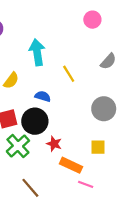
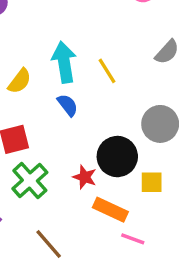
cyan arrow: (37, 52) -> (64, 62), moved
blue semicircle: (43, 96) -> (68, 105), turned 35
black circle: (35, 121) -> (117, 157), moved

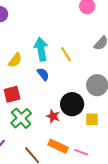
orange rectangle: (110, 210) -> (58, 146), moved

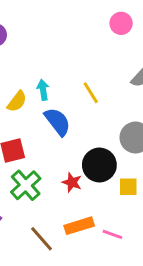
cyan arrow: (41, 49) -> (43, 90), moved, size x0.6
blue semicircle: (43, 74) -> (57, 122), size x1.5
orange rectangle: (58, 146) -> (79, 226), turned -42

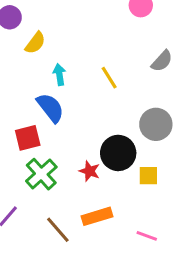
yellow semicircle: (17, 101) -> (35, 43), moved
blue semicircle: (57, 122) -> (50, 108), moved
pink line: (112, 234) -> (147, 236), moved

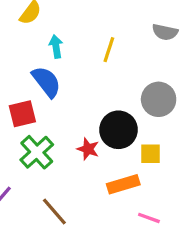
gray semicircle: (162, 61) -> (165, 32), turned 60
yellow line: (109, 78) -> (109, 50), turned 50
orange rectangle: (97, 216) -> (123, 184), moved

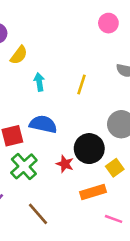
blue semicircle: (46, 82) -> (43, 124), moved, turned -40
yellow square: (151, 154) -> (115, 168), turned -36

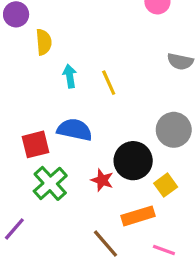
yellow semicircle: (19, 55) -> (44, 42), turned -42
yellow line: (82, 85) -> (109, 83), moved, turned -42
brown line: (38, 214) -> (105, 244), moved

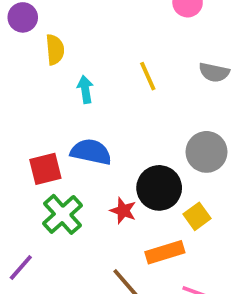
yellow line: (109, 83) -> (148, 76), moved

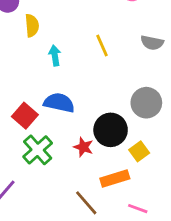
red square: (45, 169) -> (25, 116), turned -35

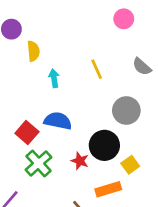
gray semicircle: (152, 43) -> (142, 67), turned 30
gray circle: (146, 103) -> (126, 110), moved

